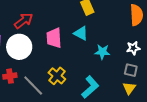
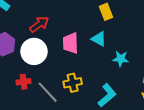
yellow cross: (57, 76) -> (73, 83), turned 36

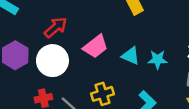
cyan triangle: (99, 39) -> (131, 56), moved
pink trapezoid: (71, 43) -> (95, 46), turned -120

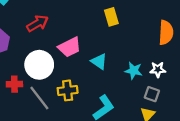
cyan star: (158, 60) -> (134, 71), moved
white circle: (52, 61) -> (39, 65), moved

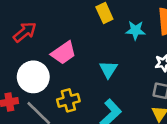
cyan triangle: (99, 61) -> (108, 69), moved, turned 36
cyan star: (134, 71) -> (135, 30), moved

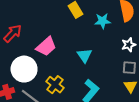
yellow cross: (68, 100) -> (55, 85), turned -30

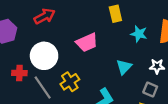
pink trapezoid: (46, 46) -> (87, 42), moved
cyan triangle: (84, 55) -> (124, 67), moved

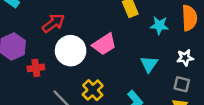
white circle: (44, 56) -> (71, 51), moved
red cross: (19, 73) -> (36, 68), moved

